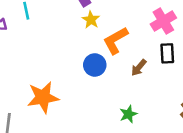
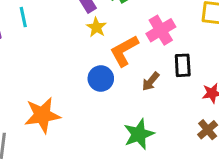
pink cross: (163, 21) -> (161, 30), moved
green star: (128, 114) -> (139, 134), size x1.5

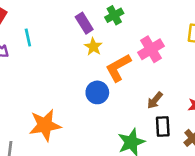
black rectangle: (183, 65) -> (163, 126), moved
brown arrow: (151, 81) -> (155, 100), moved

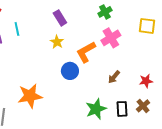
green cross: (114, 15) -> (105, 12), moved
yellow star: (93, 47) -> (57, 42), moved
black rectangle: (163, 126) -> (122, 109), moved

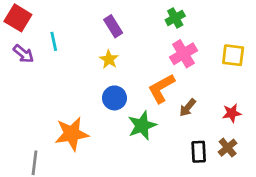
yellow square: (147, 26) -> (233, 55), moved
orange L-shape: (86, 52) -> (161, 88), moved
blue circle: (70, 71) -> (114, 98), moved
green star: (96, 109) -> (142, 126), moved

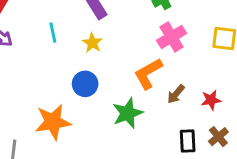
cyan line: (54, 41) -> (53, 33), moved
blue circle: (114, 98) -> (85, 84), moved
red star: (232, 113) -> (211, 100), moved

